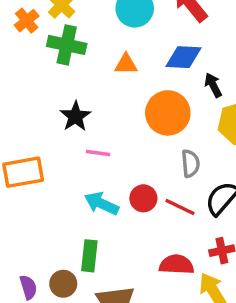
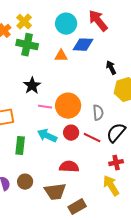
blue diamond: (183, 57) -> (83, 45), moved
orange circle: (168, 113) -> (68, 106), moved
green rectangle: (89, 256) -> (20, 146), moved
red semicircle: (177, 265) -> (69, 167), moved

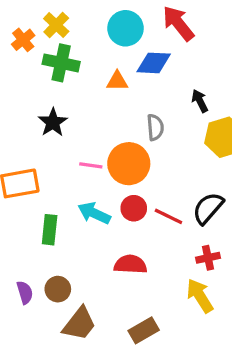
black star: (32, 86) -> (53, 122), moved
gray semicircle: (98, 113) -> (155, 127), moved
brown trapezoid: (55, 192) -> (79, 324), moved, turned -45

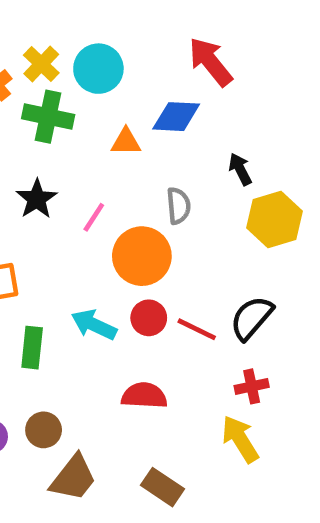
cyan circle: (125, 28) -> (98, 69), moved
pink line: (91, 165) -> (94, 217), moved, turned -65
brown rectangle: (144, 330) -> (162, 487), turned 64

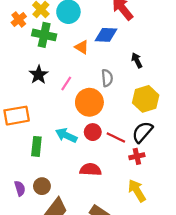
orange triangle: (126, 142) -> (82, 47), turned 32
yellow hexagon: (274, 220) -> (146, 99), moved
red cross: (252, 386) -> (137, 156), moved

